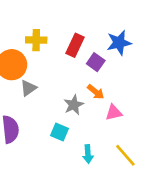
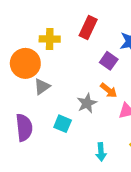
red rectangle: (75, 45) -> (88, 27), moved
cyan square: (59, 132) -> (63, 124), moved

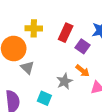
red rectangle: (88, 27) -> (66, 33), moved
gray triangle: (42, 86) -> (27, 68), turned -40

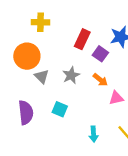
yellow cross: (34, 28) -> (40, 22), moved
gray star: (64, 81) -> (71, 75), moved

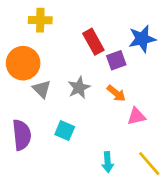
red rectangle: (82, 39) -> (93, 42), turned -54
purple square: (100, 54) -> (116, 60), turned 35

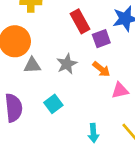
gray triangle: (42, 89) -> (32, 65), turned -48
cyan square: (65, 131) -> (53, 104), turned 30

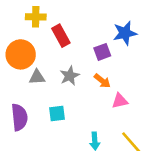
red rectangle: (80, 21) -> (61, 36), moved
cyan square: (53, 104) -> (57, 113), turned 30

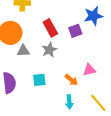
red rectangle: (61, 36) -> (50, 28), moved
orange arrow: (102, 81) -> (71, 80), moved

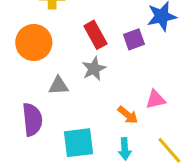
gray triangle: (23, 51) -> (58, 86), moved
cyan square: (39, 80) -> (78, 143), moved, size x1.5

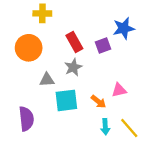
purple semicircle: (32, 120) -> (26, 119), moved
cyan square: (78, 143) -> (66, 100), moved
cyan arrow: (125, 149) -> (105, 127), moved

